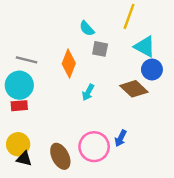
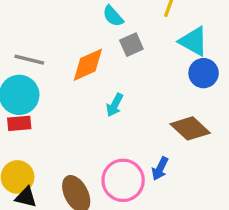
gray square: (100, 49) -> (131, 45), turned -35
orange diamond: (69, 63) -> (88, 65), turned 44
brown diamond: (134, 89) -> (190, 128), moved

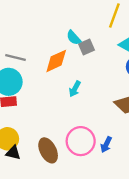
cyan semicircle: (113, 16) -> (74, 38), moved
blue arrow: (160, 169) -> (106, 145), moved

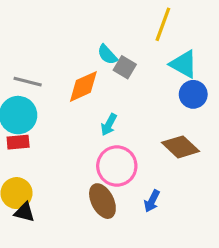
gray square: (86, 47) -> (125, 67), turned -35
pink circle: (81, 141) -> (117, 166), moved
brown ellipse: (48, 150) -> (102, 201), moved

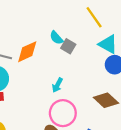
yellow line: (163, 24) -> (94, 17), turned -55
orange diamond: (83, 86) -> (27, 52), moved

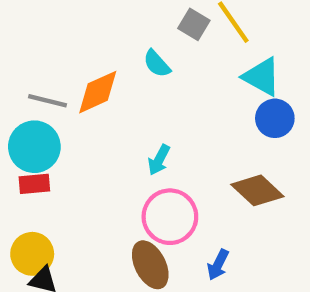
gray square: (68, 46) -> (194, 24), moved

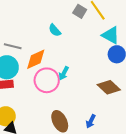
cyan semicircle: (157, 64) -> (55, 30), moved
orange diamond: (98, 92) -> (36, 59), moved
pink circle: (170, 217) -> (47, 80), moved

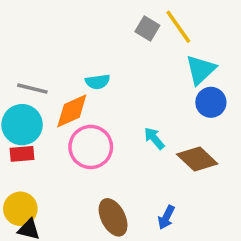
cyan semicircle: (55, 30) -> (98, 82), moved, turned -56
cyan triangle: (111, 35) -> (201, 70), turned 48
cyan arrow: (64, 73) -> (154, 138), moved, turned 112

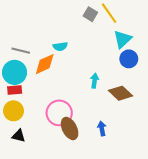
cyan arrow: (154, 138) -> (95, 81), turned 48
pink circle: (91, 147) -> (59, 113), moved
yellow circle: (20, 209) -> (13, 111), moved
blue arrow: (166, 217) -> (102, 129), turned 144

